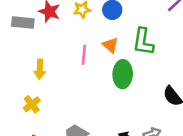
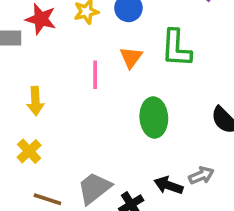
orange triangle: (110, 45) -> (131, 57), turned 30
green ellipse: (123, 74) -> (154, 117), moved

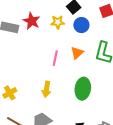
yellow arrow: (35, 101) -> (46, 89), moved

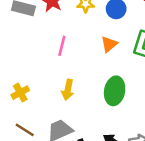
pink line: (55, 58) -> (62, 46), moved

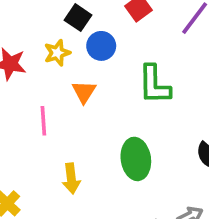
orange triangle: (109, 44) -> (84, 92), moved

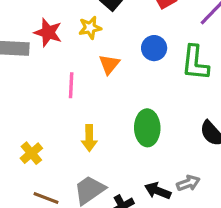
blue circle: (101, 46) -> (154, 48), moved
green L-shape: (154, 85) -> (195, 63), moved

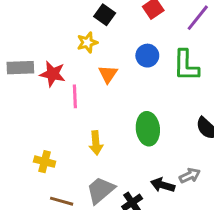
red star: (48, 32) -> (53, 74), moved
yellow cross: (31, 153) -> (45, 162), turned -30

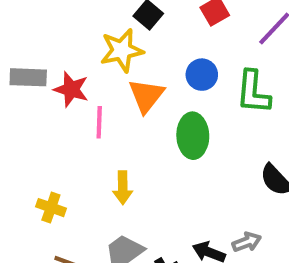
yellow star: (87, 42) -> (122, 50), size x1.5
orange triangle: (108, 74) -> (146, 96), size x1.4
green ellipse: (148, 129) -> (193, 136), moved

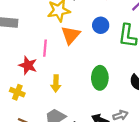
red star: (71, 89) -> (28, 65), moved
green ellipse: (193, 136) -> (100, 78), moved

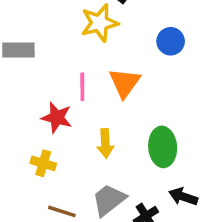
orange triangle: (71, 35) -> (125, 83), moved
green ellipse: (100, 78) -> (163, 147), moved

